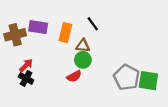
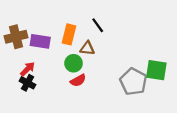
purple rectangle: (38, 27) -> (40, 41), moved
green circle: (83, 60) -> (74, 63), moved
green square: (148, 81) -> (156, 70), moved

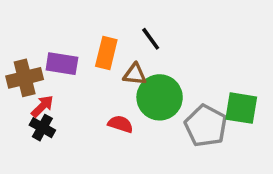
brown cross: (16, 37) -> (25, 78), moved
green circle: (74, 63) -> (160, 97), moved, size x1.6
red semicircle: (78, 80) -> (121, 124), turned -133

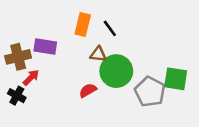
orange rectangle: (106, 53) -> (83, 25), moved
red semicircle: (121, 124) -> (88, 90), turned -48
black cross: (42, 128) -> (17, 96), moved

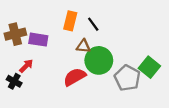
brown cross: (18, 57) -> (15, 34), moved
green square: (176, 79) -> (149, 67), turned 30
red semicircle: (88, 90) -> (75, 77), size x1.5

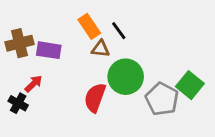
orange rectangle: (70, 21) -> (89, 26), turned -48
brown triangle: (83, 46) -> (101, 49), moved
red semicircle: (75, 77) -> (95, 98), turned -40

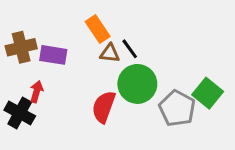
black line: (119, 31) -> (130, 49), moved
red arrow: (33, 84) -> (36, 92), turned -30
black cross: (18, 103) -> (20, 113), size x1.4

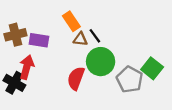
red arrow: (36, 92) -> (27, 67), size x1.5

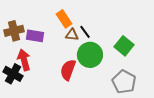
red arrow: (27, 67) -> (24, 60), turned -30
green square: (152, 68) -> (124, 46), moved
gray pentagon: (130, 79) -> (124, 82), moved

